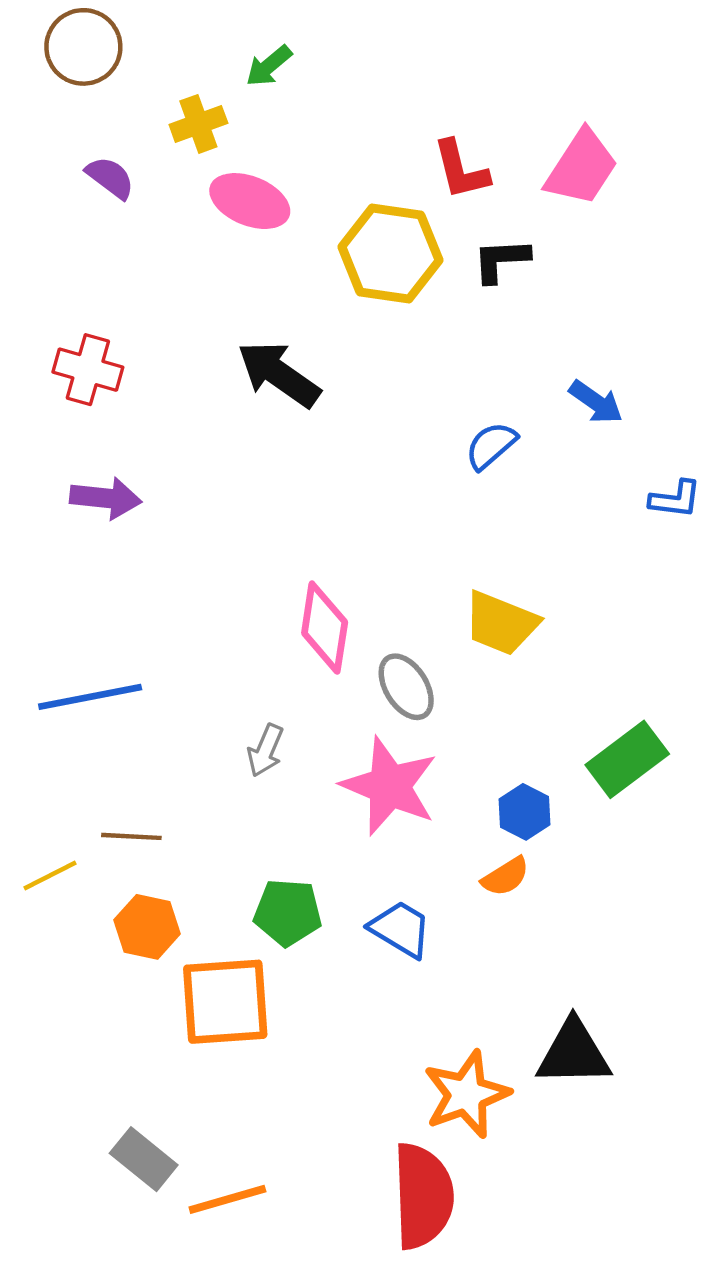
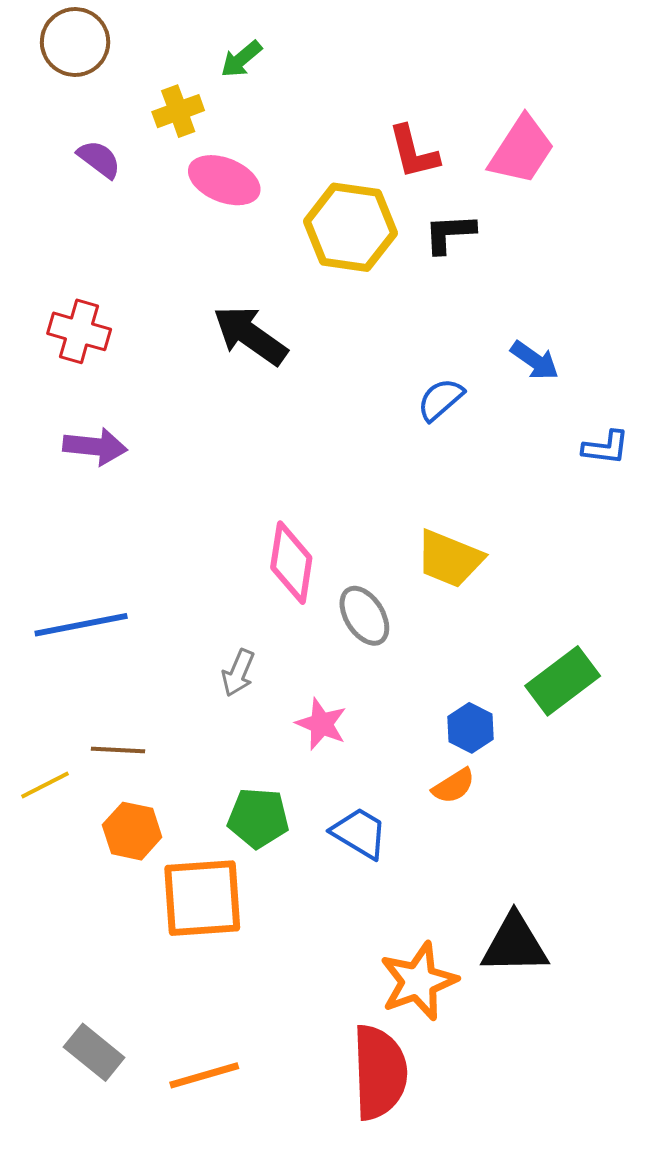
pink star: (389, 786) -> (321, 724), moved, size x0.6
gray rectangle: (144, 1159) -> (94, 1052), moved

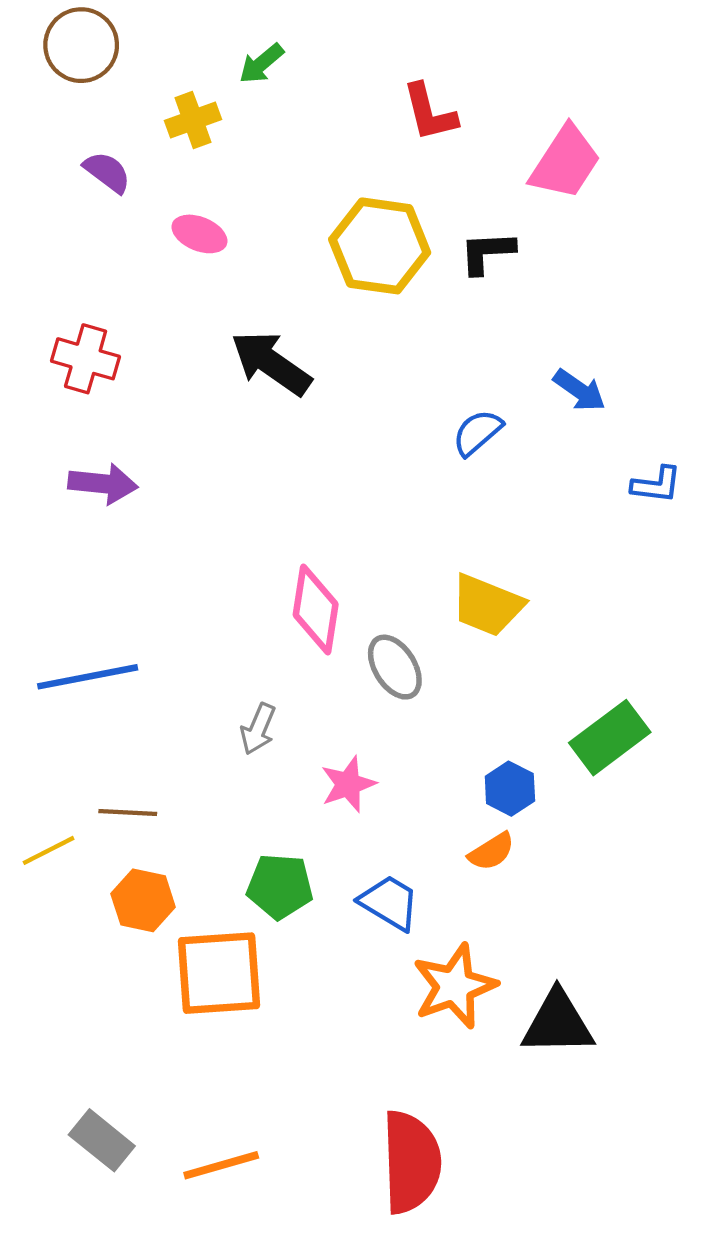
red L-shape: (413, 152) -> (430, 112), moved
pink ellipse: (224, 180) -> (199, 234), moved, size x0.7
pink star: (321, 724) -> (348, 784), turned 30
orange star: (418, 981) -> (455, 986), moved

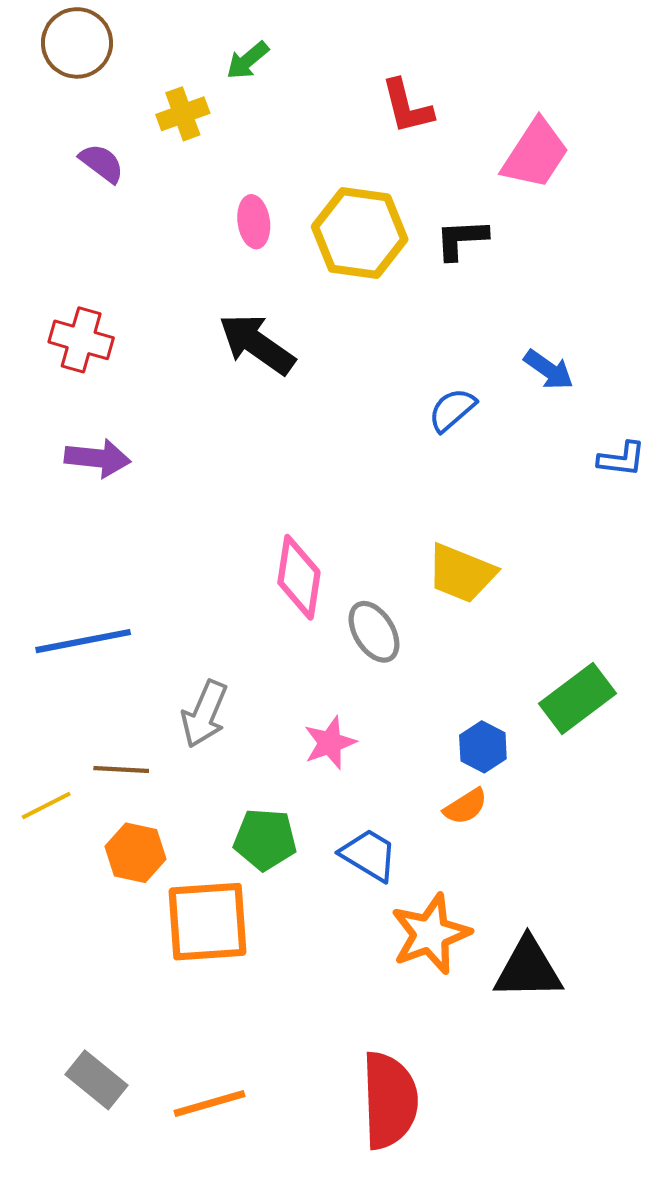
pink ellipse: (199, 234) -> (254, 222), moved, turned 60
gray arrow: (258, 729) -> (204, 714), moved, size x1.4

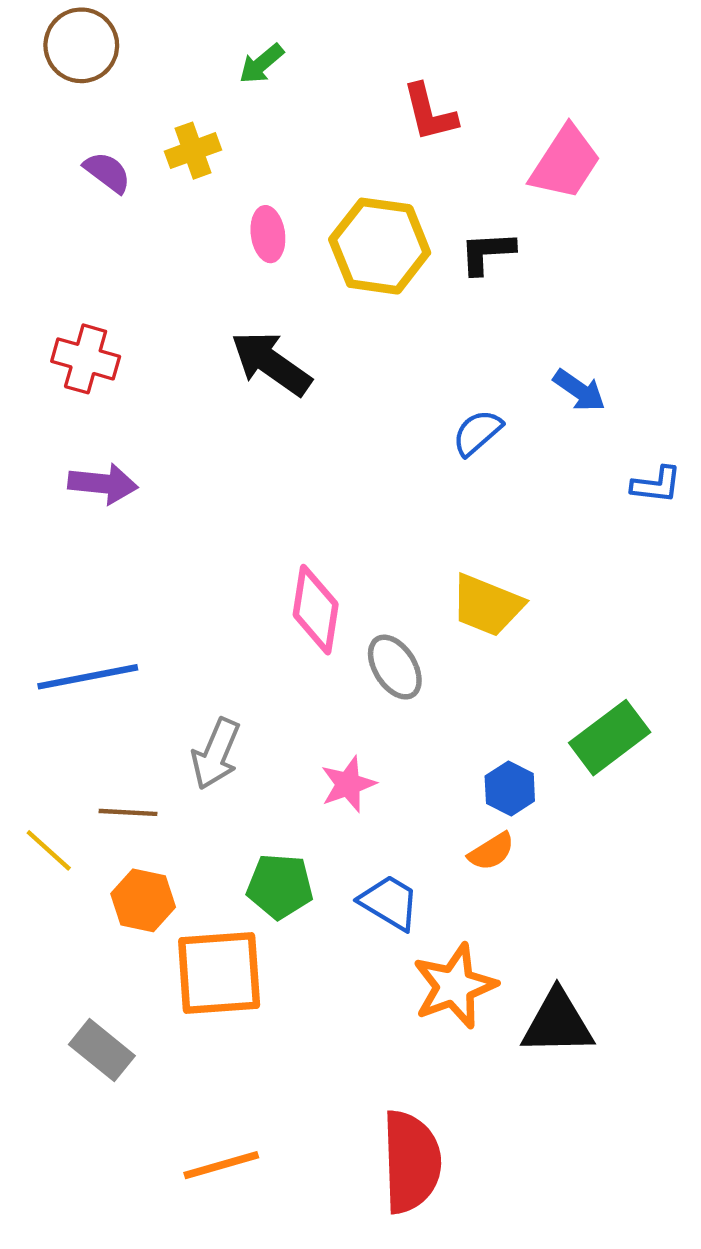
yellow cross: (183, 114) -> (193, 151), moved
yellow line: (46, 805) -> (49, 850), turned 69
gray rectangle: (97, 1080) -> (102, 1050), moved

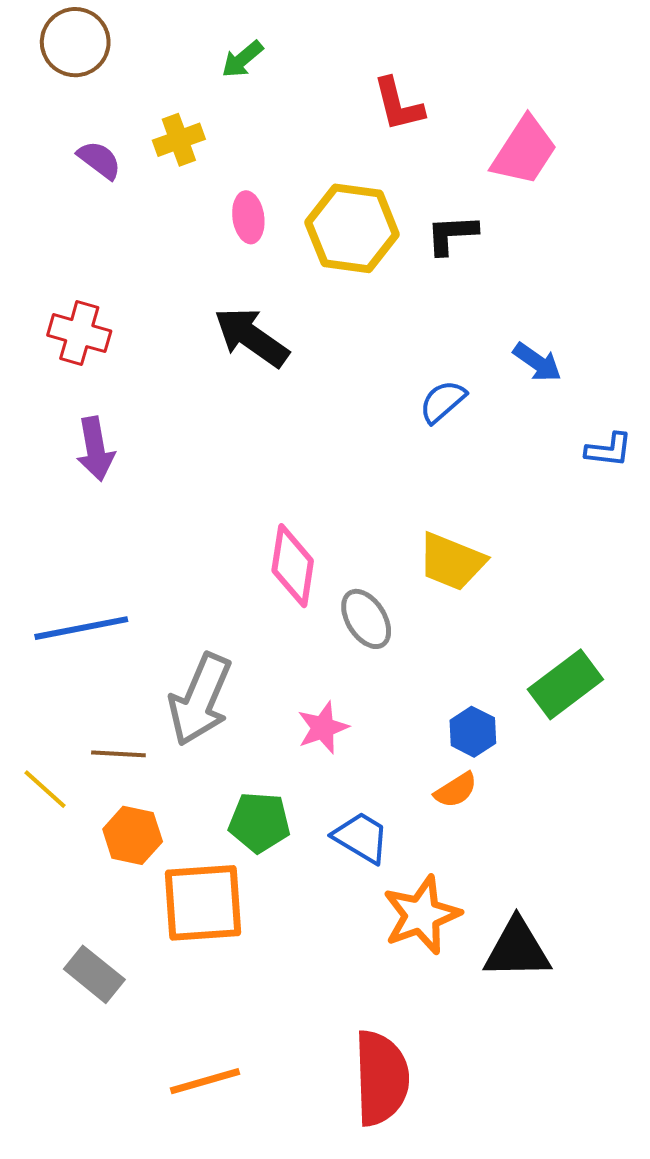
purple arrow: (103, 484) -> (95, 449), turned 74
gray arrow: (216, 754) -> (200, 699), size x1.4

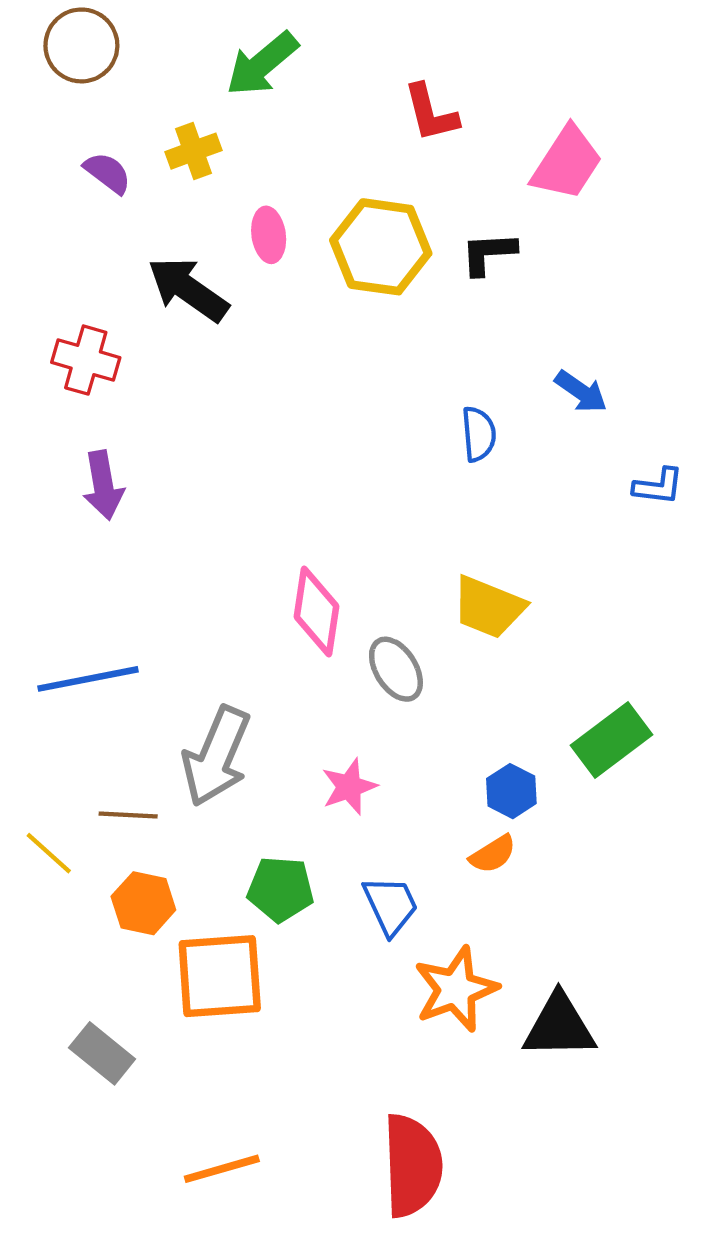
green arrow: (242, 59) -> (262, 64), size x1.6
black arrow: (251, 337) -> (188, 289), moved
blue semicircle: (443, 402) -> (479, 434), turned 126
blue trapezoid: (361, 837) -> (391, 905), turned 34

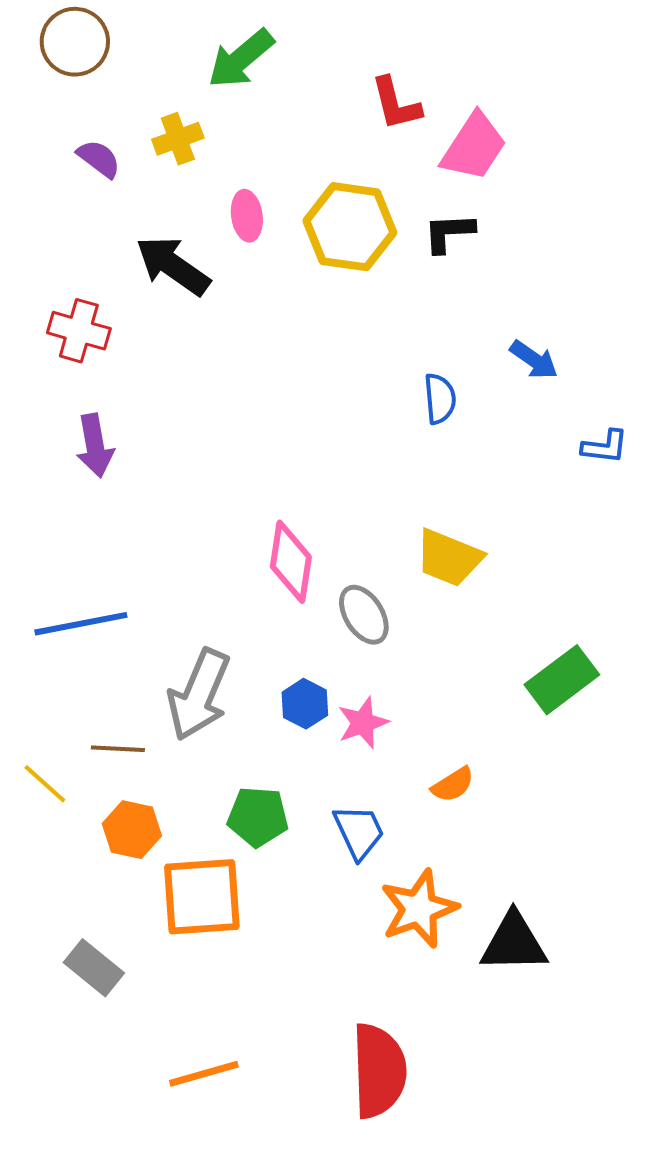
pink trapezoid: (567, 163) -> (474, 147), moved
pink star: (349, 787) -> (363, 723), moved
blue hexagon: (511, 791) -> (305, 704), moved

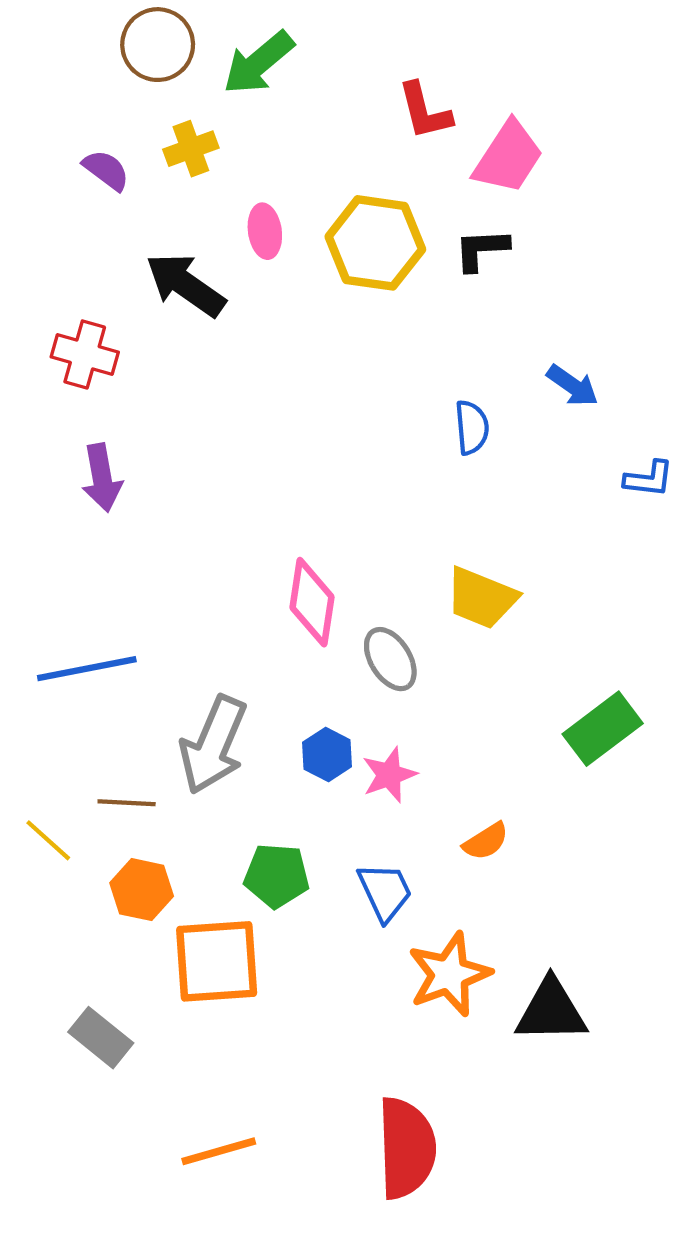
brown circle: (75, 42) -> (158, 45), moved

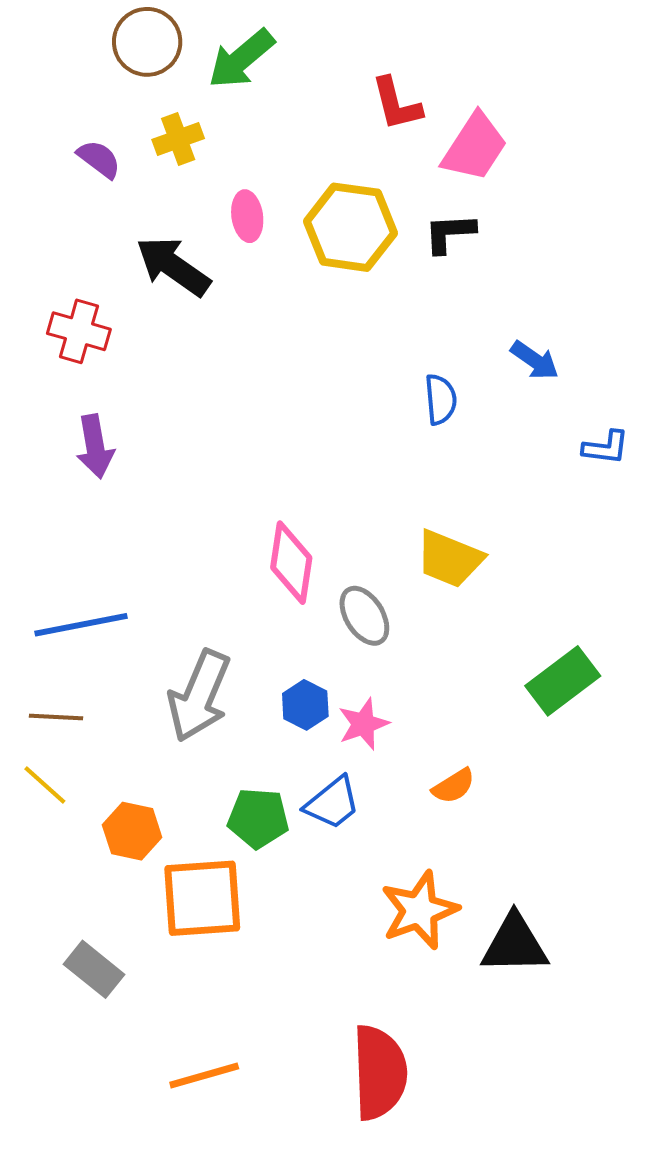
brown line: (127, 803) -> (56, 717), moved
blue trapezoid: (385, 892) -> (332, 803), moved, turned 76

